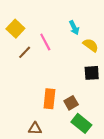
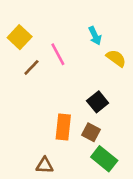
black square: (92, 73) -> (98, 102), moved, turned -35
brown square: (71, 103) -> (91, 132), turned -32

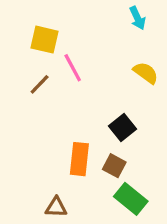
cyan arrow: (95, 36) -> (137, 18), moved
yellow square: (20, 37) -> (44, 40), moved, turned -30

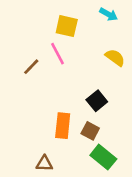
cyan arrow: (137, 18) -> (109, 14), turned -36
yellow square: (44, 40) -> (67, 26), moved

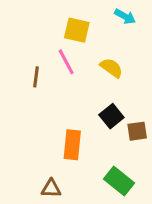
yellow semicircle: (115, 58) -> (111, 68), moved
brown line: (31, 67) -> (36, 77), turned -36
brown square: (90, 131) -> (137, 131), moved, turned -36

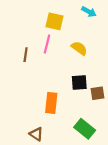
pink line: (66, 62) -> (47, 44), turned 42
black square: (111, 116) -> (79, 83), turned 35
brown triangle: (51, 189) -> (36, 134), turned 32

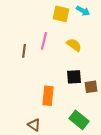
yellow square: (55, 21) -> (61, 14), moved

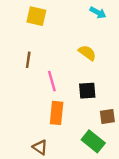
yellow square: (61, 14) -> (36, 16), moved
pink line: (44, 41) -> (52, 81), moved, turned -30
brown square: (91, 87) -> (107, 117), moved

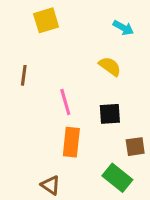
cyan arrow: (98, 13) -> (123, 28), moved
yellow square: (36, 16) -> (46, 20), turned -30
brown line: (28, 60) -> (24, 75), moved

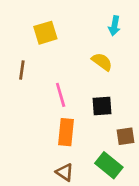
yellow square: (46, 20) -> (45, 33), moved
cyan arrow: (123, 28) -> (114, 26), turned 72
brown triangle: (50, 185) -> (65, 172), moved

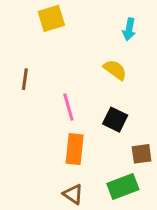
yellow square: (45, 33) -> (51, 18), moved
black square: (102, 106) -> (115, 120), turned 30
green rectangle: (109, 165) -> (123, 186), turned -60

